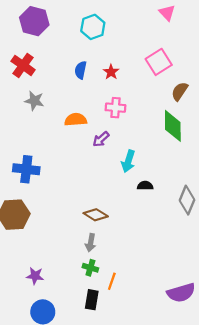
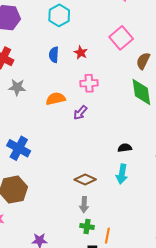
cyan arrow: (128, 161) -> (122, 174), moved
blue cross: (26, 169) -> (19, 148), turned 30

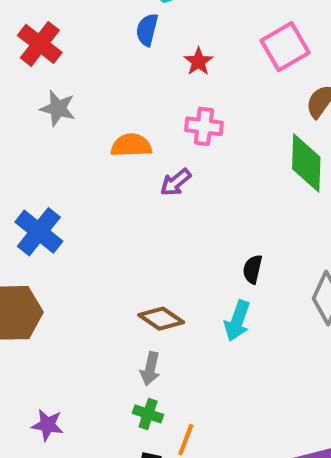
blue semicircle: (54, 55) -> (147, 30), moved
black semicircle: (125, 148) -> (253, 269), turned -80

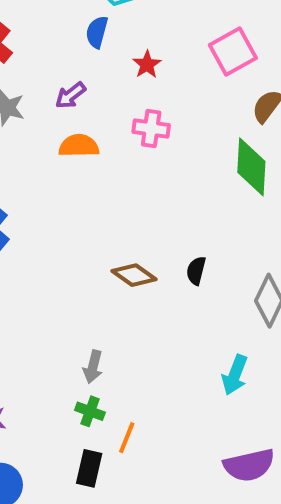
purple arrow: (176, 182) -> (70, 95), moved
brown diamond: (161, 319) -> (134, 275), moved
cyan arrow: (237, 321) -> (235, 375), moved

